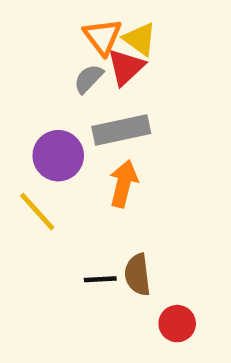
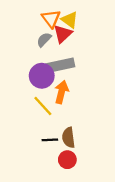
purple circle: (58, 156) -> (42, 76), moved
yellow line: (37, 212) -> (43, 106), moved
red circle: (177, 324) -> (67, 160), moved

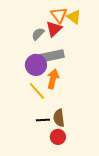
orange triangle: (51, 19) -> (59, 15), moved
yellow triangle: (70, 20) -> (74, 17), moved

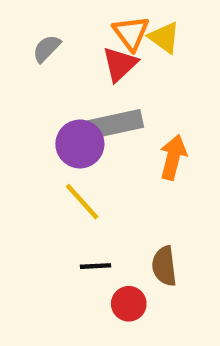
gray semicircle: (38, 34) -> (47, 49), moved
orange arrow: (53, 79) -> (173, 157), moved
brown semicircle: (59, 118) -> (164, 266), moved

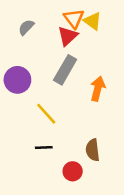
gray rectangle: (115, 124) -> (65, 70), turned -48
purple circle: (80, 144) -> (17, 80), moved
black line: (95, 266) -> (44, 148), moved

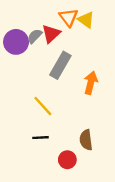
gray semicircle: (26, 27) -> (35, 36), moved
red triangle: (68, 36) -> (51, 34), moved
purple circle: (17, 80) -> (16, 42), moved

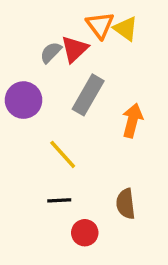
purple circle: (16, 42) -> (24, 100), moved
red circle: (67, 160) -> (85, 233), moved

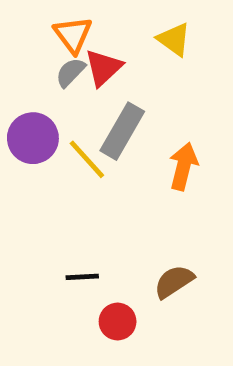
orange triangle: (100, 25) -> (73, 35), moved
yellow line: (63, 154) -> (87, 159), moved
brown semicircle: (126, 204) -> (174, 282), turned 64

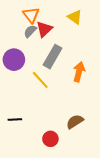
yellow line: (87, 159) -> (40, 80), moved
black line: (82, 277) -> (15, 120), moved

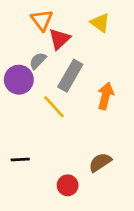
gray semicircle: (30, 31) -> (38, 61), moved

